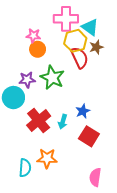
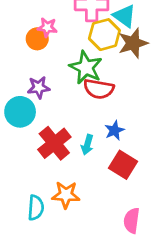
brown star: (96, 47) -> (133, 43), size x1.5
orange circle: (38, 49) -> (37, 39), moved
red semicircle: (80, 58) -> (99, 89), moved, turned 125
green star: (52, 78) -> (86, 67), moved

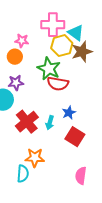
orange circle: (37, 39) -> (15, 57), moved
cyan semicircle: (36, 208) -> (23, 174), moved

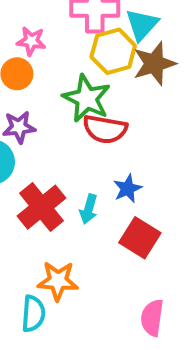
cyan triangle: (76, 33) -> (142, 25), turned 36

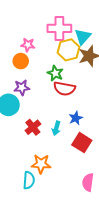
green star: (87, 98) -> (55, 73), size x0.7
red cross: (41, 207) -> (33, 127), size x0.7

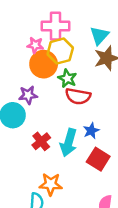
pink cross: (59, 28) -> (55, 26), moved
yellow hexagon: (69, 50) -> (60, 51), moved
orange circle: (21, 61) -> (44, 64), moved, size x1.5
cyan arrow: (56, 128) -> (69, 143), size x1.6

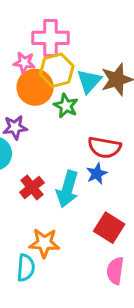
cyan triangle: (99, 36) -> (89, 81), moved
red semicircle: (78, 96) -> (104, 147), moved
red square: (98, 159) -> (109, 228), moved

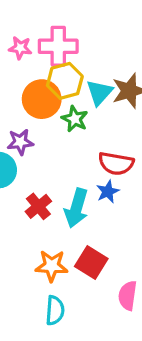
pink star: (24, 63) -> (20, 48), moved
red square: (109, 228) -> (91, 263), moved
cyan semicircle: (26, 268) -> (55, 310), moved

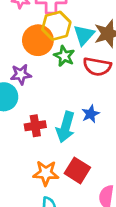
red semicircle: (116, 163) -> (97, 67), moved
red cross: (38, 206) -> (35, 126), turned 30

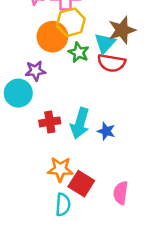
cyan triangle: (84, 35) -> (105, 43), moved
blue star: (91, 114) -> (106, 131), moved, turned -30
red square: (77, 170) -> (81, 184), moved

